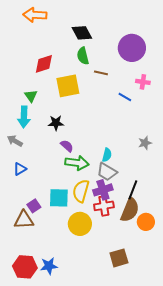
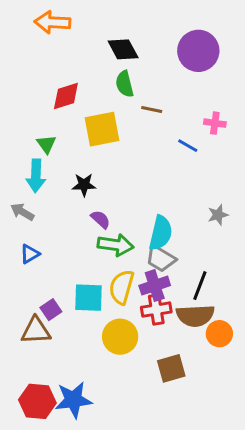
purple circle: (132, 48) -> (198, 51), moved
cyan semicircle: (107, 155) -> (161, 233), size x1.6
brown semicircle: (130, 210) -> (195, 316), turned 65
brown square: (119, 258) -> (171, 368), moved
blue star: (49, 266) -> (73, 400), size x1.4

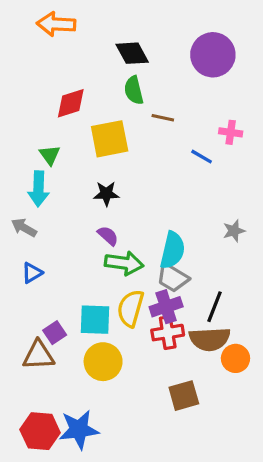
black star: (84, 185) -> (106, 194), moved
yellow circle: (120, 337) -> (103, 362), moved

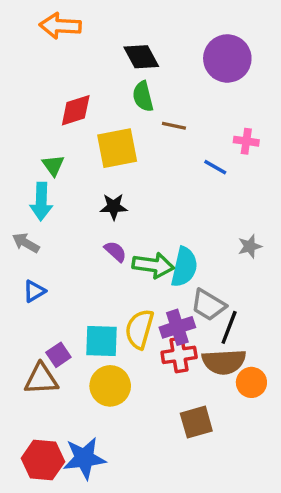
green arrow: (124, 263) -> (153, 265), moved
gray trapezoid: (173, 278) -> (208, 305), moved

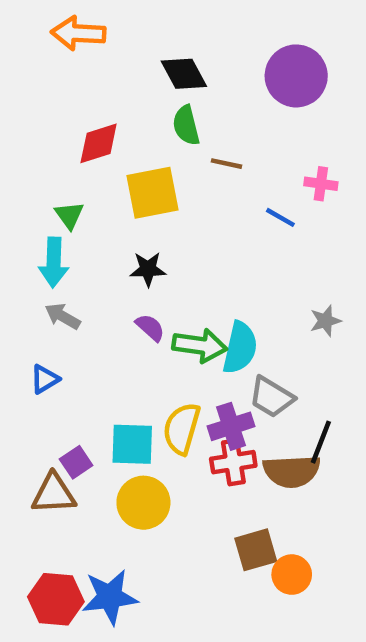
gray arrow: (26, 243) -> (63, 316), moved
black line: (229, 327) -> (321, 442), moved
orange circle: (251, 382) -> (292, 575), moved

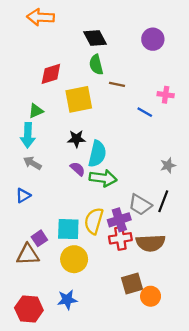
purple circle: (296, 76) -> (153, 39), size x0.7
green triangle: (69, 215) -> (36, 111), turned 42
cyan semicircle: (240, 348) -> (97, 154), moved
black line: (321, 442) -> (163, 201), moved
blue star: (110, 597) -> (67, 300), moved, size x0.7

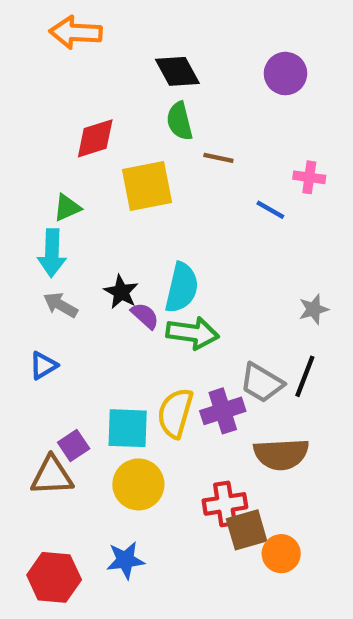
black star: (76, 139) -> (121, 292), moved, turned 30
red cross: (120, 238) -> (225, 504), moved

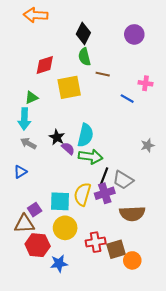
black diamond: (177, 71) -> (83, 33), turned 55
black line: (305, 376) -> (104, 177), moved
red cross: (225, 504) -> (96, 242), moved
red hexagon: (54, 577) -> (38, 245), moved

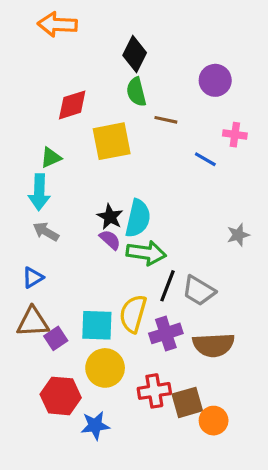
purple circle: (134, 34) -> (215, 80), moved
black star: (57, 137) -> (110, 217), moved
purple cross: (105, 193) -> (166, 333), moved
brown triangle: (24, 224) -> (33, 322), moved

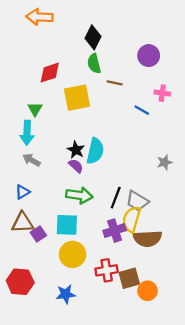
green triangle: (51, 158) -> (35, 109), turned -35
green arrow: (146, 253) -> (79, 195), moved
yellow semicircle: (133, 314) -> (132, 219), moved
red hexagon: (61, 396) -> (20, 282), moved

